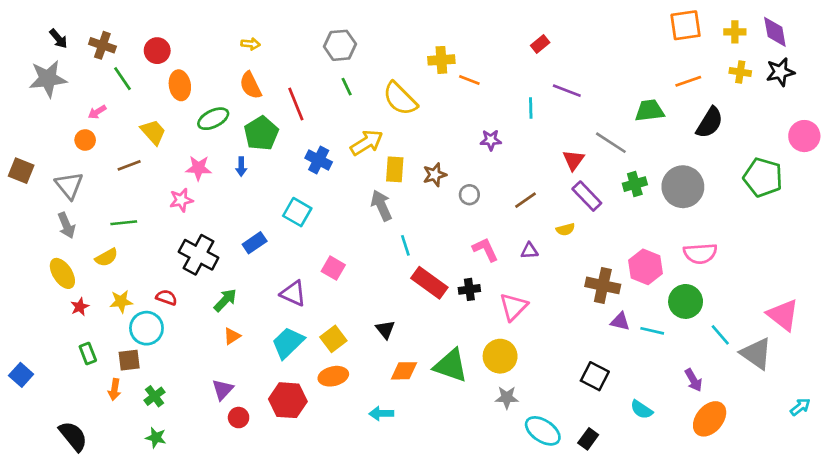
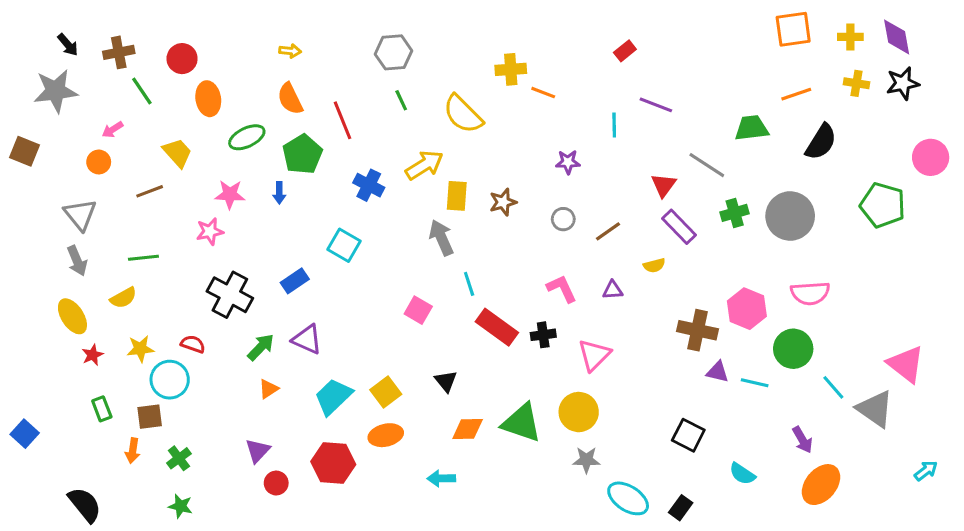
brown cross: (102, 45) -> (119, 52), turned -30
brown square: (21, 171) -> (25, 151), moved
gray circle: (469, 195) -> (563, 219), moved
pink square: (333, 268) -> (418, 310), moved
purple triangle: (293, 293) -> (307, 339), moved

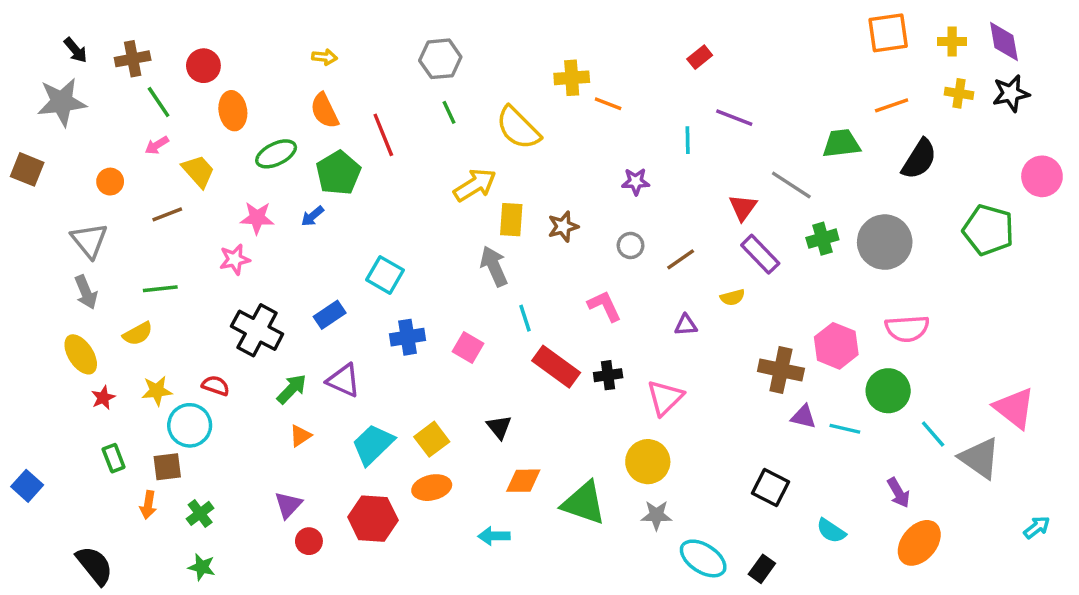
pink arrow: (113, 130) -> (157, 145), moved
blue cross: (369, 185) -> (407, 337), moved, turned -36
blue arrow: (279, 193) -> (312, 216), turned 50
pink L-shape: (562, 289) -> (605, 306), moved
green triangle: (522, 423) -> (584, 503), moved

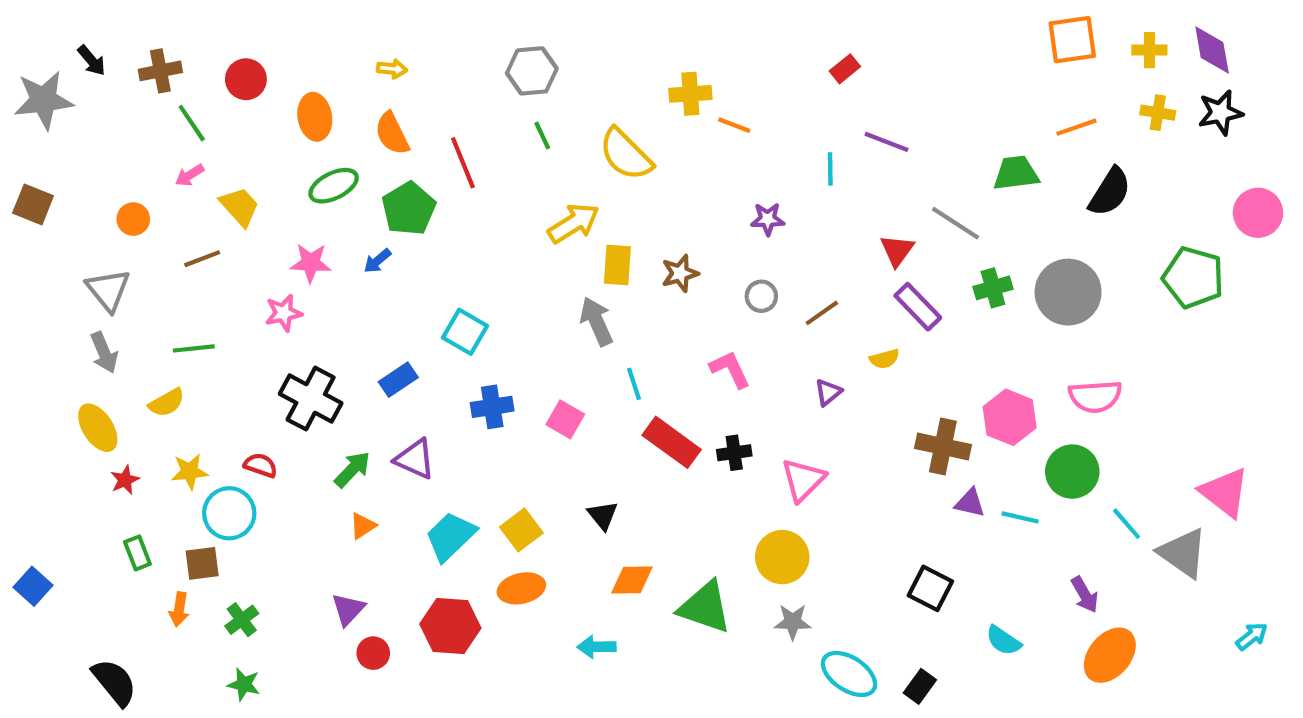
gray star: (62, 102) -> (44, 100), moved
orange ellipse: (233, 111) -> (315, 117), moved
purple triangle: (686, 325) -> (828, 392), turned -35

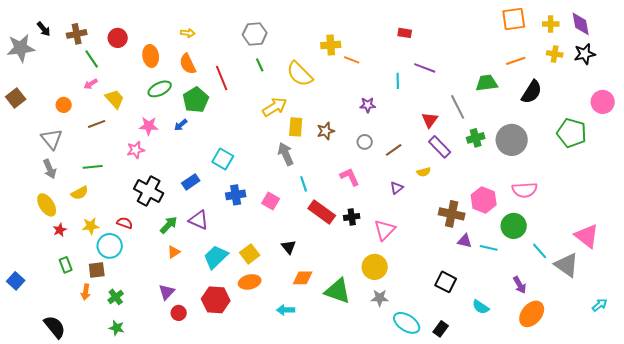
red rectangle: (845, 69) -> (405, 33), turned 48
brown square: (33, 204) -> (16, 98), turned 30
gray line: (955, 223) -> (458, 107), turned 30

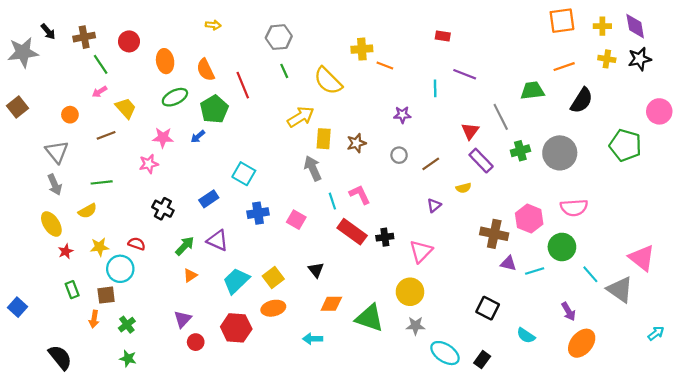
yellow arrow: (188, 33) -> (213, 25), moved
pink L-shape: (350, 177) -> (360, 194), moved
black cross: (149, 191) -> (163, 209), size x0.7
cyan line: (489, 248) -> (535, 271), turned -30

